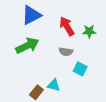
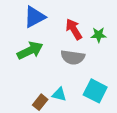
gray semicircle: (66, 52) -> (73, 57), size x1.5
cyan square: (80, 69) -> (95, 91), moved, size x1.5

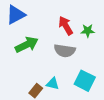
blue triangle: (35, 17) -> (16, 15), moved

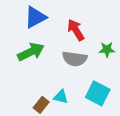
blue triangle: (16, 15) -> (35, 17), moved
green star: (88, 31) -> (107, 50), moved

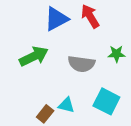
blue triangle: (35, 17) -> (56, 19), moved
red arrow: (76, 30) -> (90, 16), moved

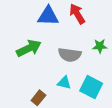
blue triangle: (56, 19) -> (48, 16), turned 30
cyan triangle: (66, 105) -> (64, 83), moved

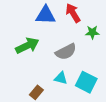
green star: (100, 46) -> (92, 32), moved
gray semicircle: (70, 55) -> (66, 52), turned -35

